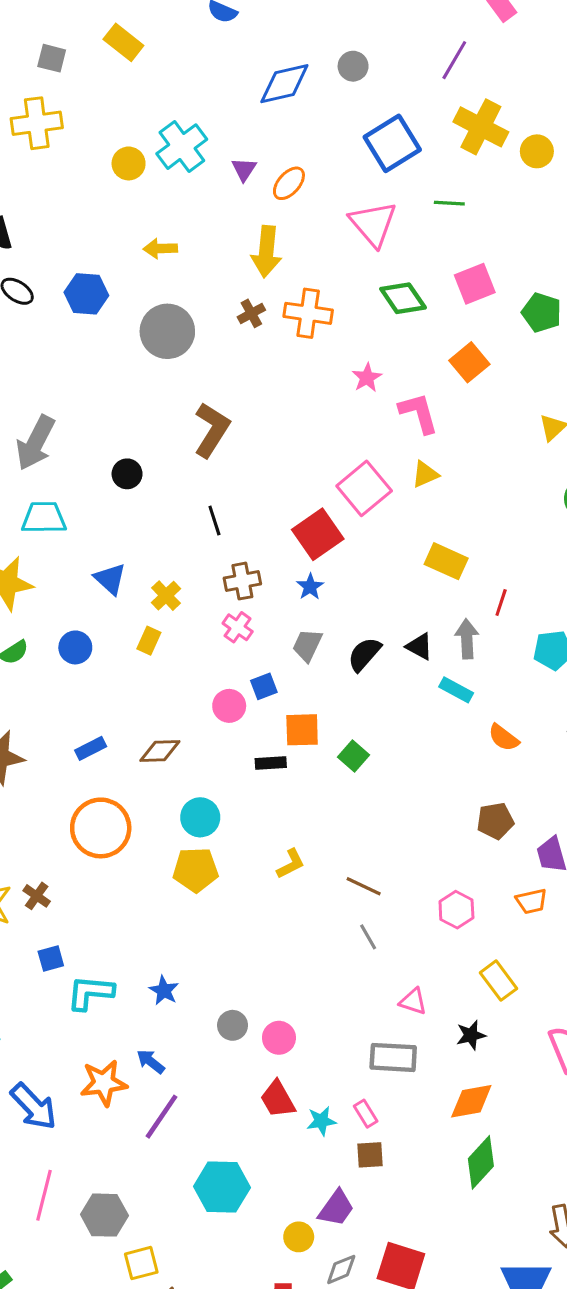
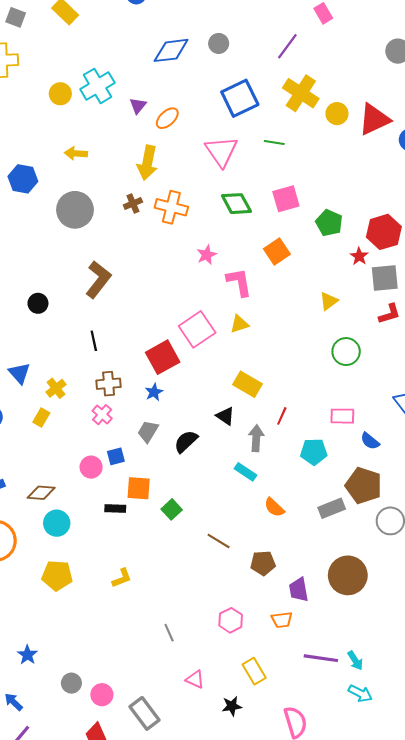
black triangle: (419, 646) -> (225, 416), moved
cyan circle: (200, 817) -> (57, 523), moved
brown line: (364, 886) -> (219, 541), moved
gray rectangle: (393, 1057) -> (144, 713), moved, turned 44

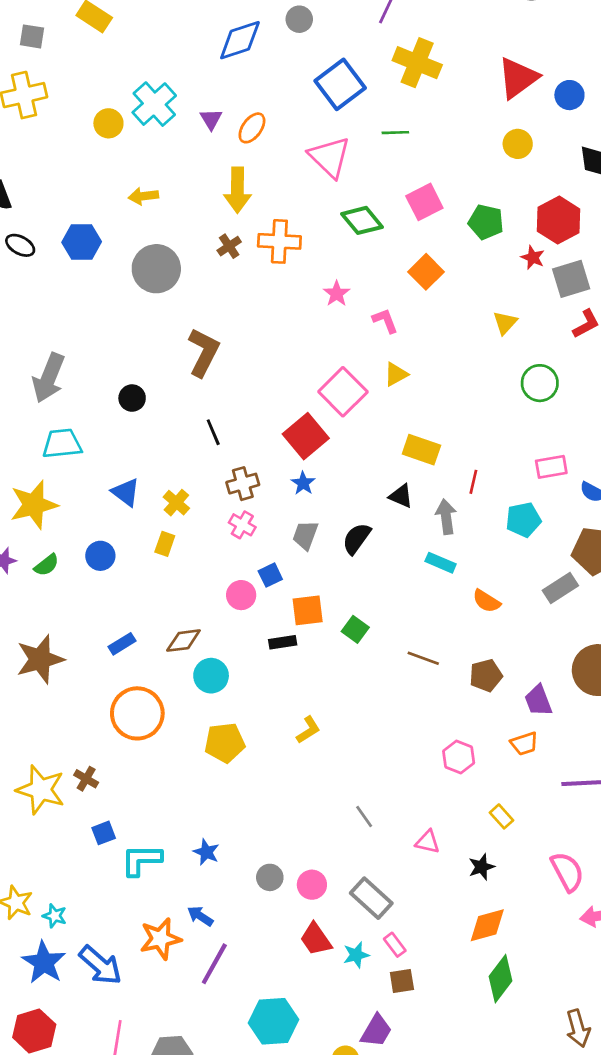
yellow circle: (337, 114) -> (518, 144), moved
pink L-shape: (239, 282) -> (385, 321), size x0.7
gray line: (169, 633) -> (364, 817), moved
yellow rectangle: (254, 671) -> (502, 816), size x0.7

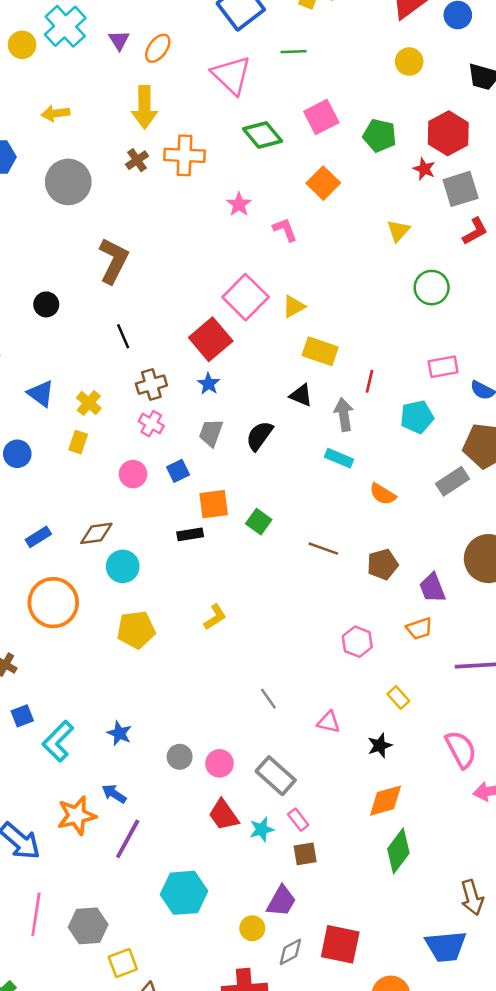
yellow triangle: (396, 374) -> (294, 307), moved
pink circle: (241, 595) -> (133, 474), moved
cyan L-shape: (141, 860) -> (58, 741), turned -45

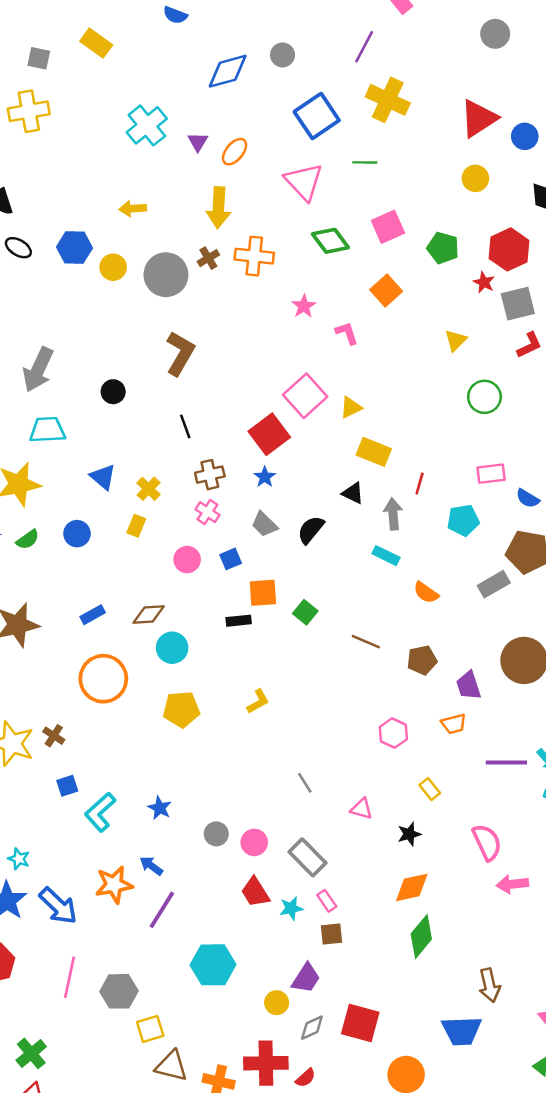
yellow circle: (22, 45) -> (113, 267), moved
gray circle: (68, 182) -> (166, 275), moved
gray trapezoid: (211, 433) -> (264, 524), turned -68

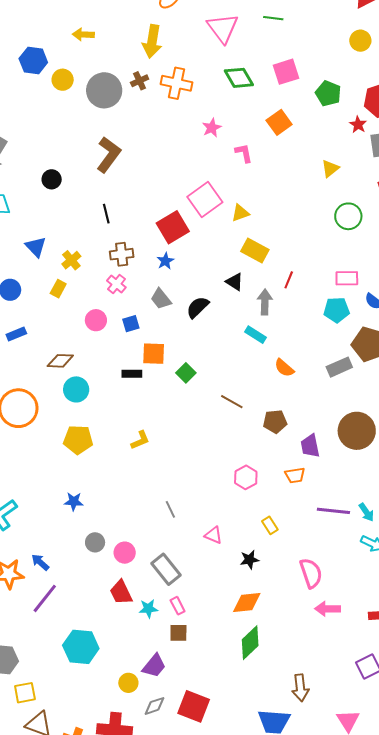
cyan pentagon: (463, 520) -> (337, 310), moved
blue rectangle: (93, 615) -> (16, 334), moved
blue star: (160, 808) -> (74, 501), moved, turned -30

